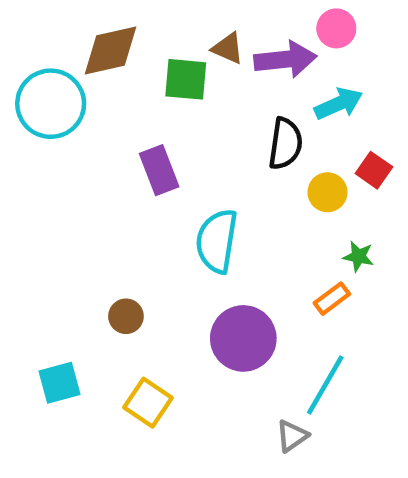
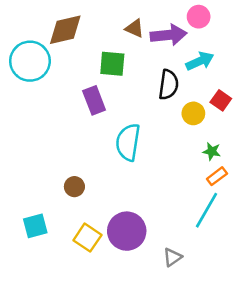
green square: (186, 79) -> (112, 64), moved
orange rectangle: (332, 299) -> (217, 176), moved
purple circle: (243, 338) -> (127, 231), moved
cyan line: (325, 385) -> (206, 210), moved

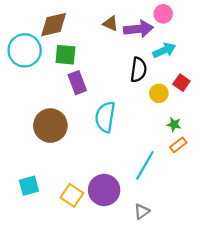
green square: (112, 64) -> (65, 55), moved
brown circle: (74, 187) -> (50, 126), moved, size x2.0
cyan line: (206, 210) -> (145, 165), moved

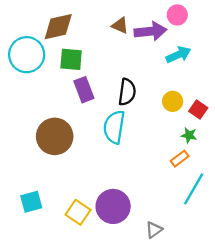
black semicircle: (138, 70) -> (127, 92), moved
red square: (181, 83) -> (198, 110), moved
orange rectangle: (178, 145) -> (180, 159), moved
cyan line: (145, 165) -> (194, 189), moved

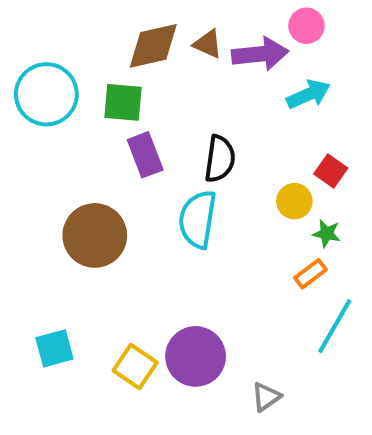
brown diamond: (58, 27) -> (153, 46), moved
yellow circle: (173, 101) -> (294, 201), moved
red square: (198, 110) -> (331, 171), moved

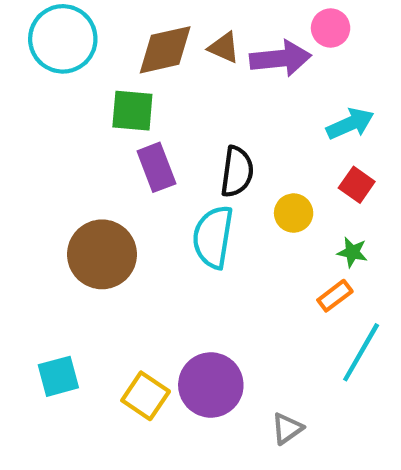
cyan circle: (46, 94) -> (63, 39), moved
cyan arrow: (308, 94) -> (350, 124), moved
yellow circle: (294, 201) -> (294, 213), moved

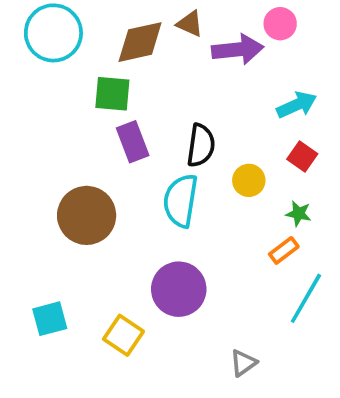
brown triangle: (224, 48) -> (190, 24), moved
purple circle: (211, 385) -> (179, 289), moved

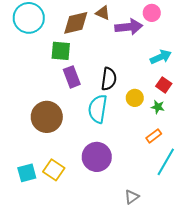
green star: (299, 214) -> (158, 107), moved
yellow square: (123, 335) -> (54, 170), moved

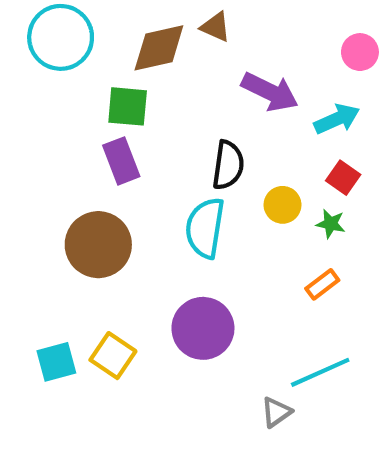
pink circle: (152, 13) -> (360, 52), moved
purple arrow: (129, 27) -> (270, 92), moved, turned 32
purple rectangle: (72, 77) -> (121, 161), moved
cyan line: (166, 162) -> (320, 372), moved, turned 36

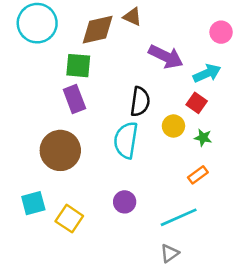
red square: (343, 178) -> (197, 103), moved
purple circle: (203, 328) -> (125, 202), size x0.6
cyan square: (56, 362) -> (33, 203), moved
cyan line: (320, 372) -> (179, 217), moved

